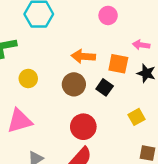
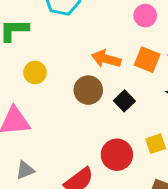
orange square: (118, 64) -> (147, 60), moved
red circle: (83, 127) -> (117, 155), moved

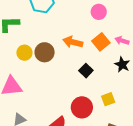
orange square: (147, 60) -> (101, 42), turned 30
brown circle: (88, 90) -> (45, 52), moved

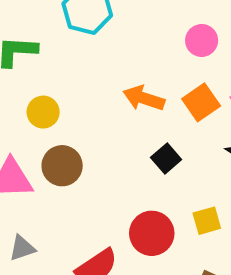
brown circle: (45, 52) -> (62, 166), moved

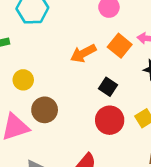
orange arrow: (144, 98) -> (83, 53), turned -30
red circle: (152, 233) -> (110, 120), moved

